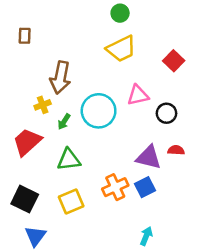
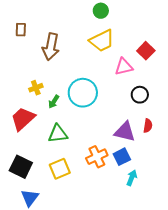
brown arrow: (60, 77) -> (51, 47), moved
pink triangle: (138, 95) -> (124, 67), moved
red semicircle: (176, 150) -> (148, 126), turned 96
cyan arrow: (146, 236) -> (132, 178), moved

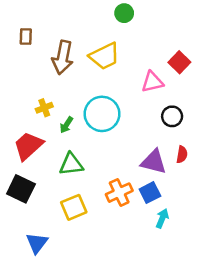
yellow trapezoid: (102, 41) -> (104, 56), moved
black square: (21, 167) -> (21, 189), moved

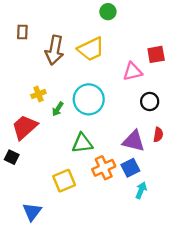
red square: (179, 62) -> (156, 54), turned 36
green triangle: (71, 164) -> (82, 143), moved
black square: (21, 189) -> (12, 157), moved, size x0.6

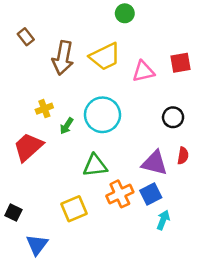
brown rectangle: (22, 32) -> (26, 37), turned -40
pink triangle: (133, 72) -> (143, 71), moved
black square: (12, 157) -> (13, 213), moved

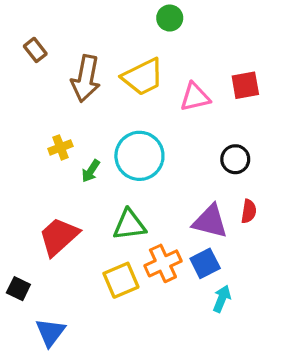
red trapezoid: (28, 147) -> (59, 237), moved
yellow square: (74, 209) -> (121, 280), moved

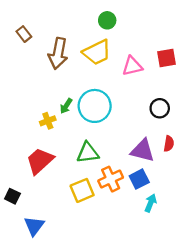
green circle: (170, 18) -> (107, 20), moved
yellow cross: (60, 147) -> (48, 121), moved
green arrow: (91, 171) -> (66, 106), moved

